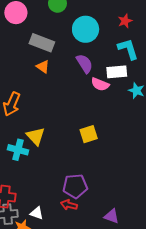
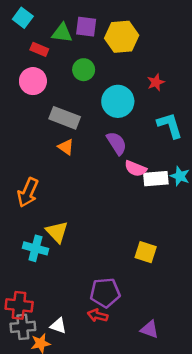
red star: (125, 21) -> (156, 82), moved
white rectangle: (117, 72) -> (156, 179), moved
yellow square: (89, 134) -> (146, 252), moved, turned 36

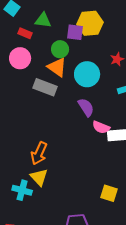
purple square: (86, 27) -> (75, 32), moved
orange triangle: (66, 147) -> (57, 67), moved, size x1.5
orange arrow: (28, 193) -> (39, 153), moved

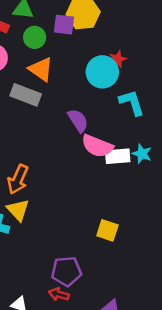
green circle: (60, 49) -> (35, 37), moved
cyan circle: (87, 74) -> (102, 72), moved
pink semicircle: (101, 127) -> (97, 146), size x1.4

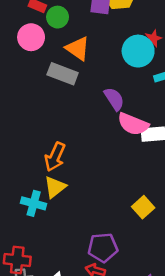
green circle: (35, 37) -> (58, 17), moved
yellow triangle: (18, 210) -> (55, 187), turned 35
yellow square: (107, 230) -> (143, 207), turned 30

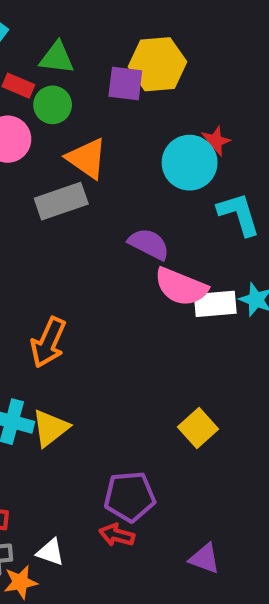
gray rectangle: (63, 74) -> (61, 201), turned -40
purple semicircle: (114, 99) -> (149, 244), turned -30
yellow triangle: (55, 187) -> (50, 428), moved

